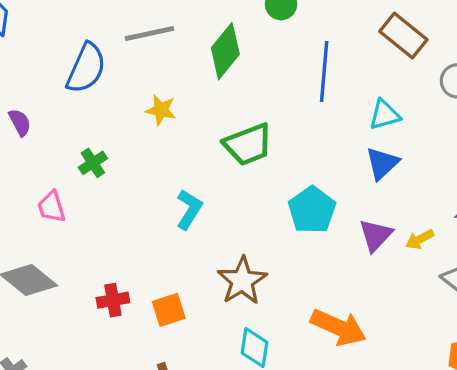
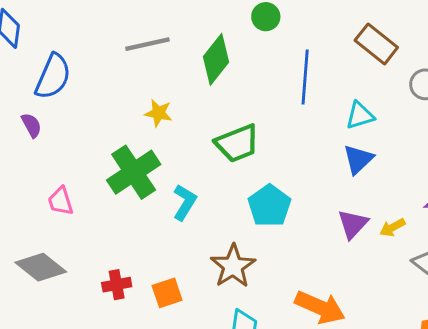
blue semicircle: (86, 68) -> (53, 77), moved
green cross: (93, 163) -> (134, 172), moved, size x2.0
cyan pentagon: (312, 210) -> (269, 206), moved

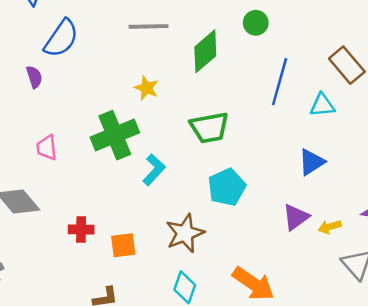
cyan triangle: (360, 115) -> (322, 105), moved

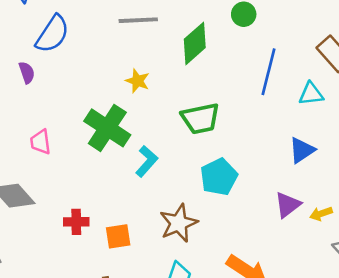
green cross: (115, 135) -> (107, 128), turned -33

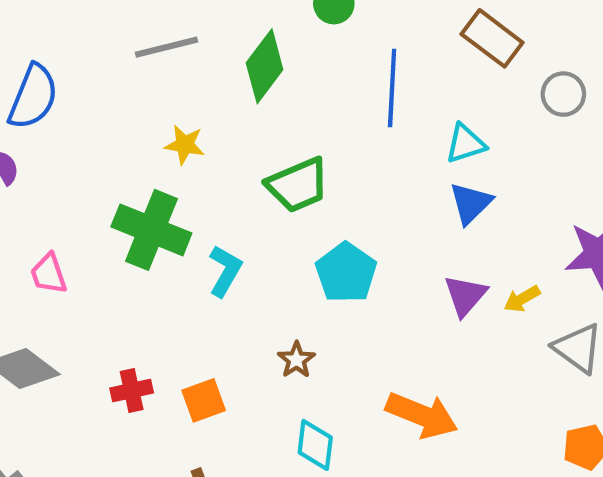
cyan triangle: (311, 94) -> (465, 144), moved
brown star: (179, 223) -> (296, 360), size x0.6

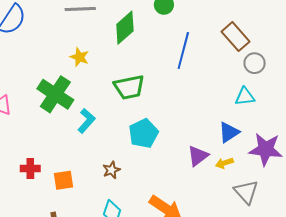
gray circle: (563, 94) -> (255, 63), moved
cyan triangle: (465, 144) -> (245, 96), moved
blue triangle: (471, 203) -> (229, 132), moved

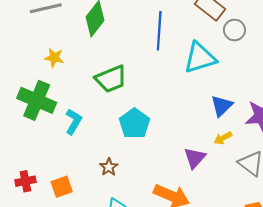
cyan triangle: (245, 96) -> (200, 58), moved, size x1.6
purple triangle: (198, 156) -> (195, 158), moved

